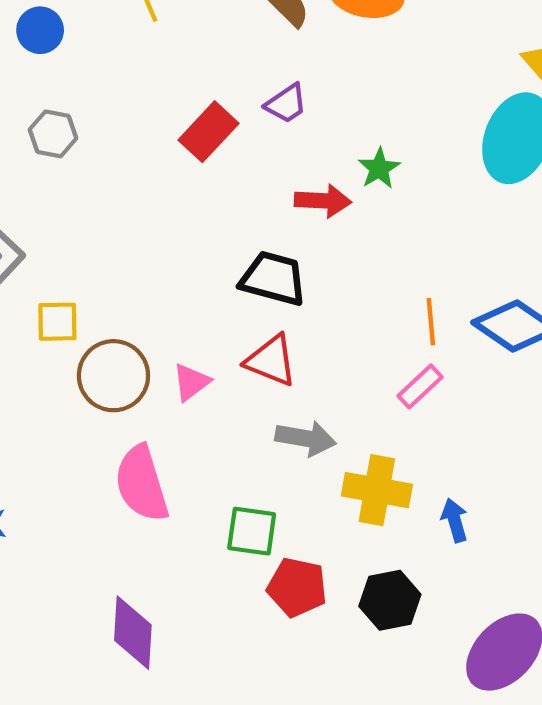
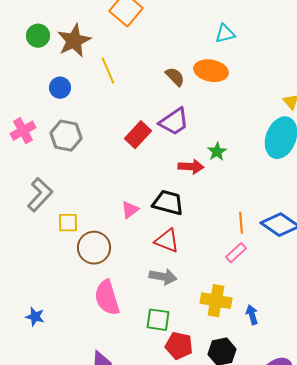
purple trapezoid: (286, 104) -> (174, 122), size x1.5
gray hexagon: (53, 134) -> (66, 136), size x1.4
pink triangle: (191, 382) -> (130, 210), moved
gray arrow: (306, 438) -> (163, 277), moved

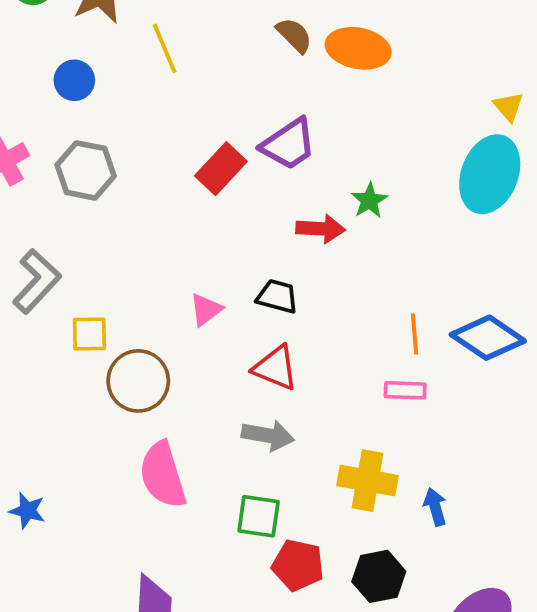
brown semicircle: (175, 77) -> (294, 35), moved
black trapezoid: (168, 203) -> (277, 296), size x0.7
pink rectangle: (236, 253) -> (405, 390), turned 45

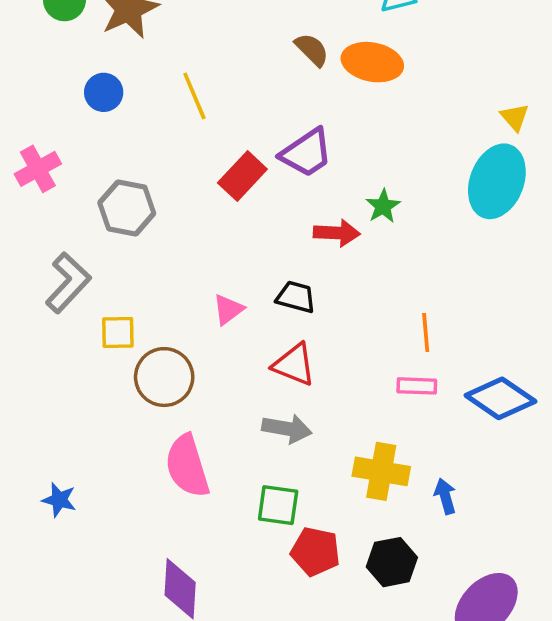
yellow line: (165, 48) -> (194, 96), moved
gray hexagon: (86, 170) -> (127, 208), moved
blue diamond: (488, 338) -> (500, 398), moved

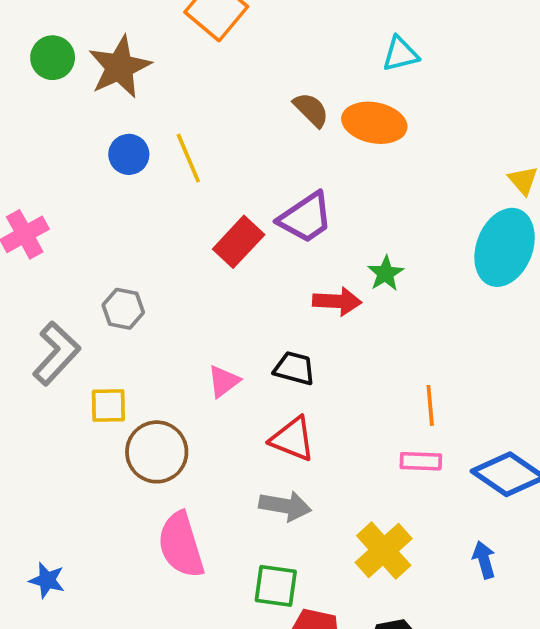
blue circle: (104, 92) -> (129, 154), moved
gray hexagon: (127, 208) -> (123, 309), moved, size x0.7
yellow cross: (381, 471) -> (384, 551), turned 38
blue arrow: (445, 496) -> (484, 560), moved

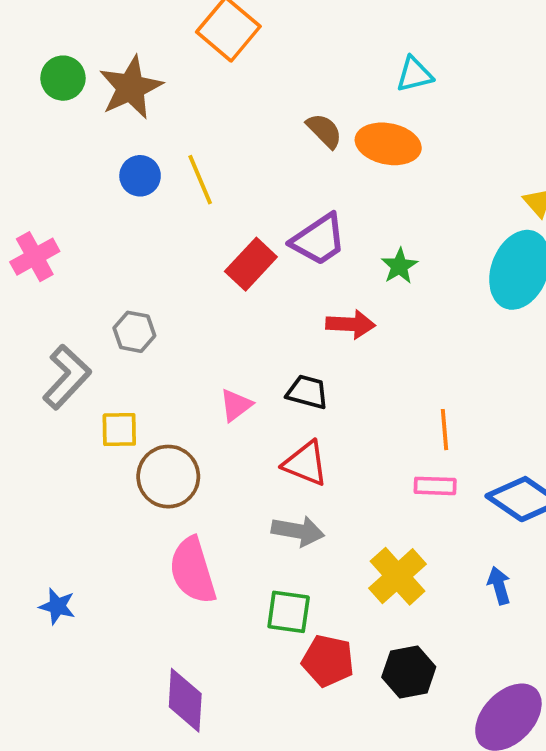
green star: (385, 273) -> (399, 266), moved

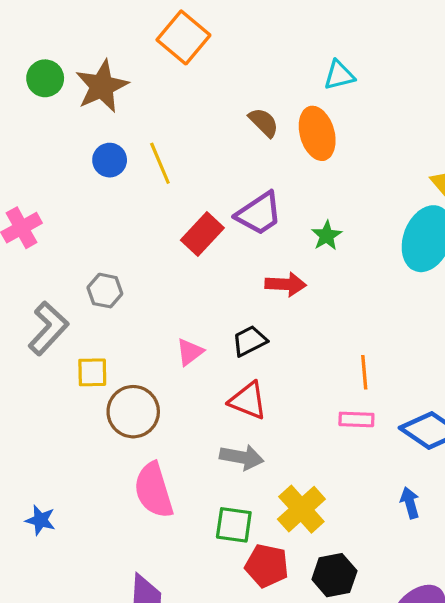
orange ellipse: (388, 144) -> (317, 133), turned 63
black trapezoid: (307, 392) -> (250, 341), turned -42
yellow cross: (398, 576) -> (301, 509), moved

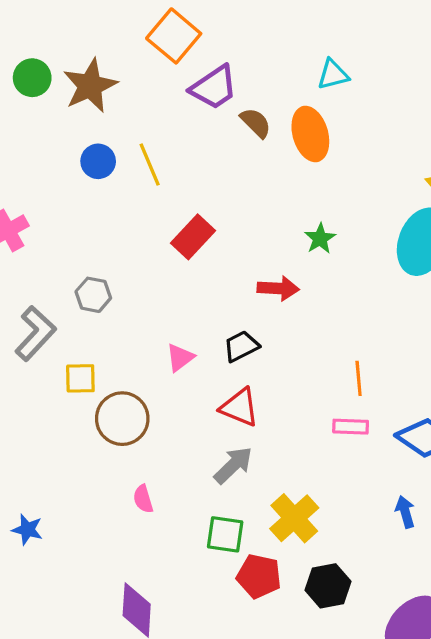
purple trapezoid: (259, 214) -> (214, 87), moved
gray arrow: (242, 457) -> (233, 465), turned -54
pink semicircle: (154, 490) -> (143, 499), size x0.5

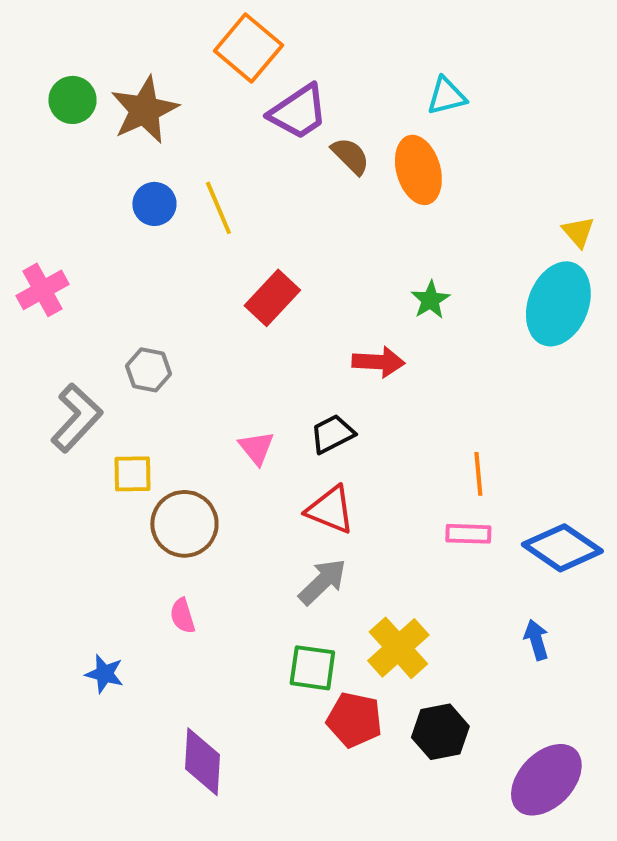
pink triangle: (180, 357) -> (256, 448), turned -32
pink semicircle: (143, 499) -> (182, 616), moved
blue star: (27, 530) -> (105, 674), moved

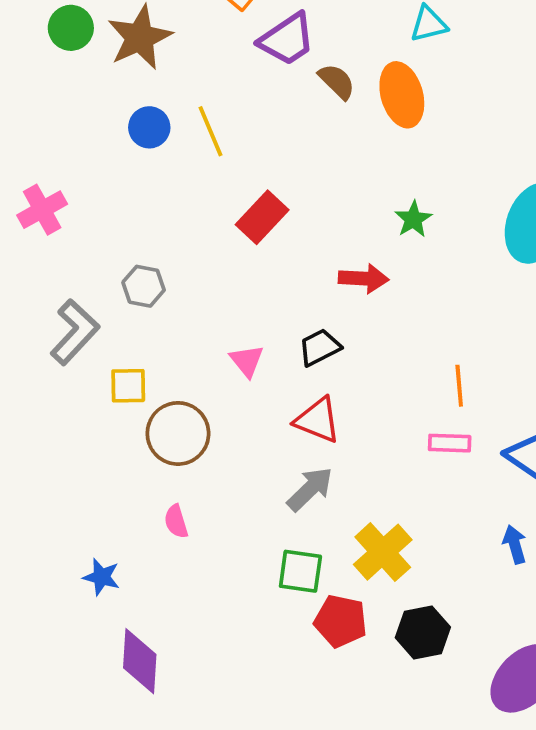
purple diamond: (202, 762) -> (140, 661), moved

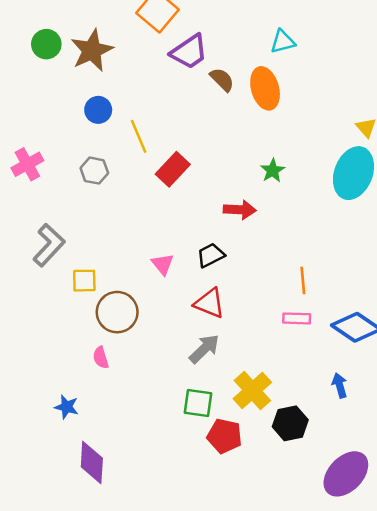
yellow line: (211, 131) -> (139, 136), moved
gray hexagon: (144, 286) -> (94, 171), moved
pink semicircle: (176, 521) -> (101, 358), moved
black hexagon: (423, 632) -> (290, 423), moved

